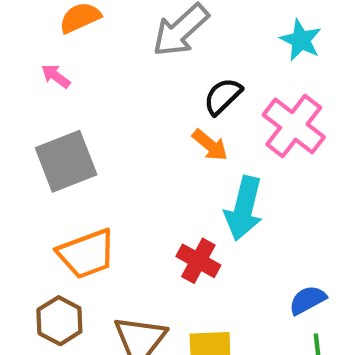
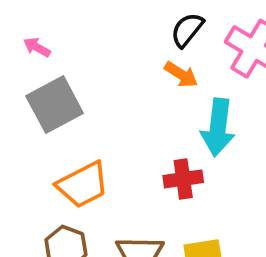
pink arrow: (56, 76) -> (37, 47), moved
red cross: (198, 261) -> (183, 179), turned -30

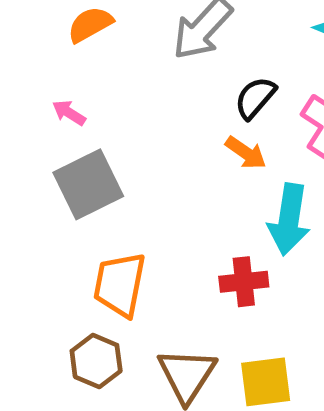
orange trapezoid: (83, 185) -> (120, 285), turned 126

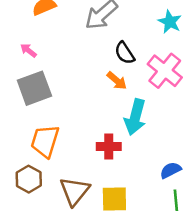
black semicircle: (255, 98) -> (125, 53), turned -80

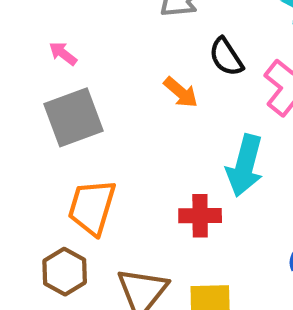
orange arrow: (117, 81) -> (181, 92), moved

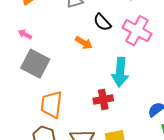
gray square: (73, 117) -> (35, 64), turned -32

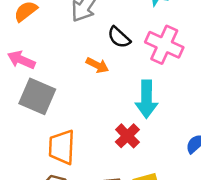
pink arrow: (25, 34) -> (21, 60), size x1.5
red cross: (103, 99) -> (127, 136), turned -30

